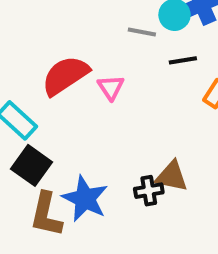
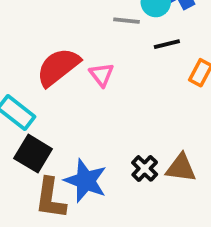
brown triangle: (172, 176) -> (181, 168), moved
black cross: (149, 191) -> (145, 168), turned -32

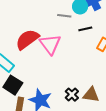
pink triangle: (101, 75) -> (50, 44), size x1.6

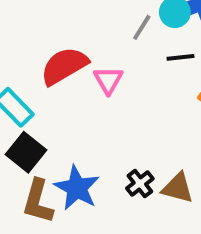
gray line: (64, 16) -> (142, 27), turned -72
pink triangle: (50, 44) -> (108, 80), size x0.7

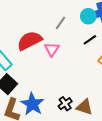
gray line: (142, 27) -> (61, 23), moved
black line: (181, 57) -> (90, 40), turned -32

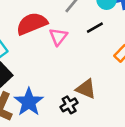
black line: (90, 40) -> (95, 28), moved
brown triangle: (84, 107) -> (86, 89), moved

